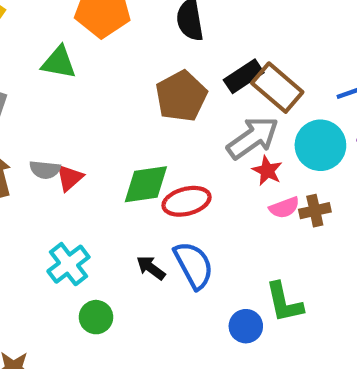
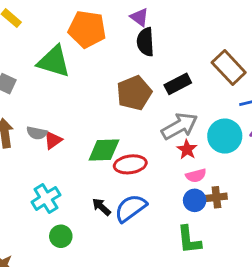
green triangle: (59, 62) -> (54, 61), size x1.4
brown rectangle: (277, 88) -> (229, 68), moved
brown cross: (315, 211) -> (216, 197), moved
blue semicircle: (194, 265) -> (131, 208), turned -104
blue circle: (246, 326) -> (195, 200), moved

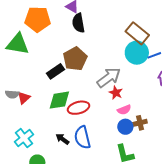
black rectangle: (178, 84) -> (56, 71), moved
cyan circle: (225, 136) -> (137, 53), moved
blue semicircle: (131, 208) -> (82, 137), turned -60

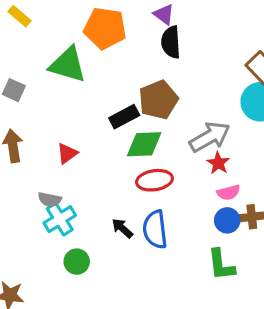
gray semicircle: (12, 94) -> (50, 200), moved
green diamond: (59, 100) -> (144, 144), moved

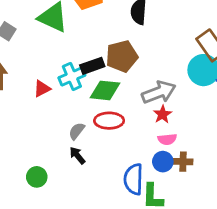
gray semicircle: (50, 200) -> (77, 131), moved, turned 108
cyan cross: (60, 219) -> (72, 76), moved
blue semicircle: (155, 229) -> (133, 179), moved

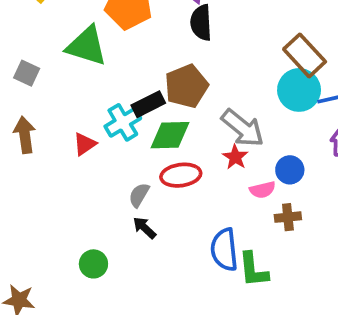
gray arrow: (159, 92) -> (243, 128), turned 68
red star: (162, 114) -> (235, 157), moved
blue circle: (163, 162) -> (290, 170), moved

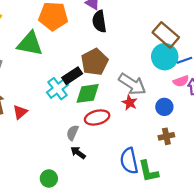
red triangle: (85, 144) -> (20, 112), moved
pink semicircle: (263, 190) -> (181, 81), moved

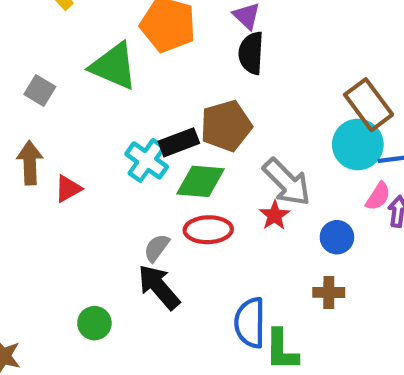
pink semicircle: (181, 81) -> (378, 196), turned -49
cyan cross: (58, 89) -> (147, 160), turned -30
black arrow: (78, 153) -> (159, 287), size x1.6

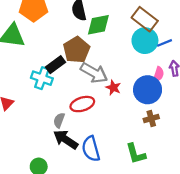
green diamond: (201, 181) -> (98, 25), moved
gray arrow: (287, 182) -> (94, 73), moved
pink semicircle: (378, 196) -> (158, 74), moved
blue circle: (337, 237) -> (148, 90), size x1.6
blue semicircle: (250, 323) -> (91, 149), moved

